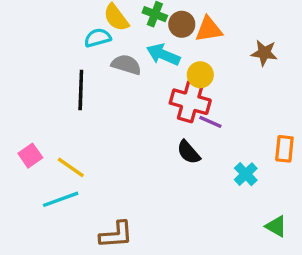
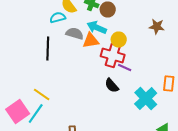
orange triangle: (209, 29) -> (91, 40), moved
pink square: (30, 156) -> (18, 112), moved, size x1.6
cyan cross: (246, 174) -> (146, 98), size x1.6
cyan line: (61, 199) -> (36, 114), turned -35

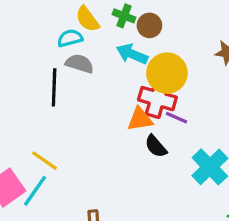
gray semicircle: (75, 34) -> (80, 64), moved
orange triangle: (91, 40) -> (140, 119), moved
yellow circle: (119, 40) -> (167, 73), size x1.6

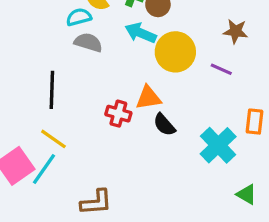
black line: (54, 87) -> (52, 90), moved
red cross: (157, 99) -> (118, 114), moved, size x0.7
purple line: (176, 118) -> (221, 69), moved

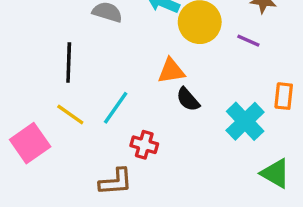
red cross: (118, 114) -> (144, 145), moved
cyan line: (44, 169) -> (116, 108), moved
green triangle: (247, 194) -> (275, 173), size x1.4

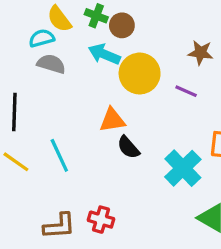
cyan line: (116, 108) -> (59, 155), turned -60
red cross: (144, 145) -> (101, 220), moved

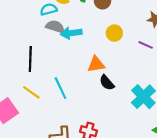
cyan arrow: (104, 54) -> (71, 33), moved, turned -30
yellow circle: (140, 74) -> (114, 33), size x0.6

